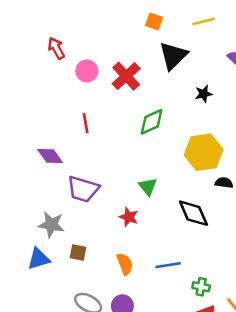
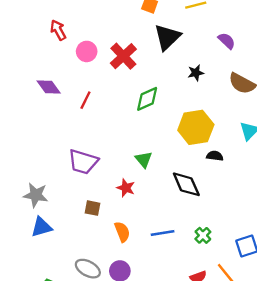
red line: (86, 123) -> (85, 100), turned 36
purple diamond: (50, 156) -> (49, 87), moved
gray star: (51, 225) -> (36, 195), moved
brown square: (78, 253) -> (93, 208), moved
green cross: (201, 287) -> (203, 235), moved, turned 35

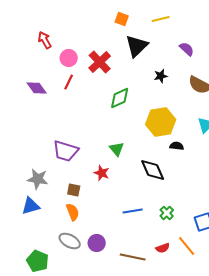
red line: (85, 100) -> (69, 82), moved
gray star: (36, 195) -> (38, 179), moved
orange semicircle: (122, 232) -> (73, 212), moved

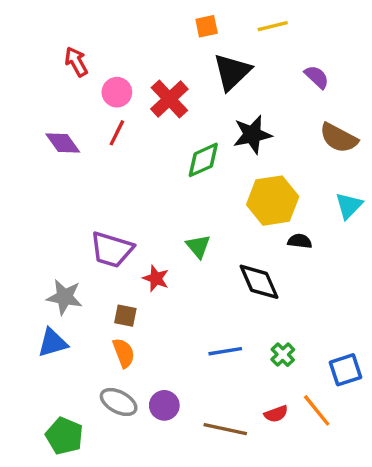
orange square: (122, 19) -> (207, 26), turned -32
black star: (161, 76) -> (252, 135), moved, size x1.6
red star: (102, 173) -> (156, 278), moved

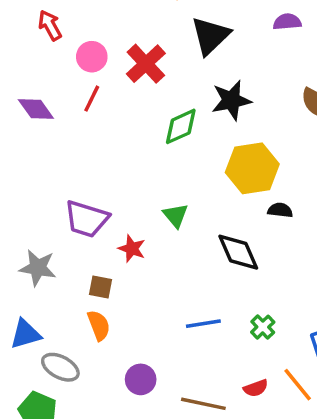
purple semicircle: (317, 77) -> (287, 22), moved, turned -48
blue triangle: (53, 343) -> (25, 334), moved
gray ellipse: (119, 402) -> (60, 367), moved

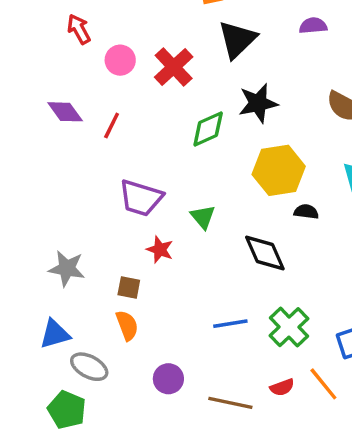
red line: (92, 99) -> (112, 126), moved
purple trapezoid: (87, 219) -> (141, 198), moved
green cross: (263, 327) -> (289, 327), size x1.6

